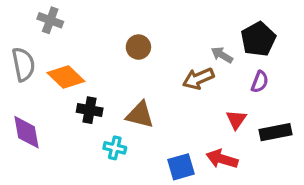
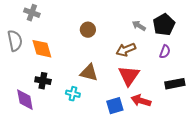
gray arrow: (222, 55) -> (139, 26), moved
orange diamond: (66, 77) -> (42, 49), turned 30
black cross: (90, 110) -> (43, 81), moved
red triangle: (236, 120) -> (129, 76), moved, size x1.6
purple diamond: (27, 132) -> (25, 100), moved

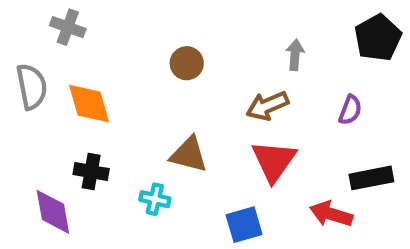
black pentagon: (164, 25) -> (378, 38), moved
gray arrow: (139, 26) -> (295, 55), turned 64
red arrow: (141, 101) -> (331, 214), moved

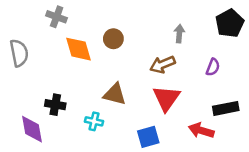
gray cross: (68, 27) -> (57, 17), moved
orange diamond: (89, 104) -> (79, 49), moved

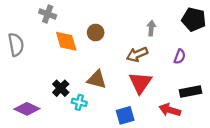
black pentagon: (230, 23) -> (194, 19), turned -30
black cross: (55, 105) -> (61, 88), moved, turned 35
purple diamond: (32, 129) -> (27, 109), turned -55

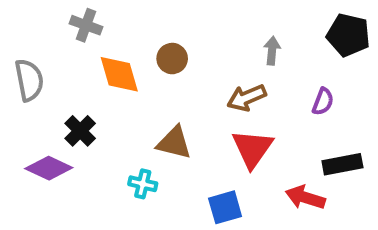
black cross: (61, 88) -> (80, 131), moved
purple diamond: (27, 109) -> (49, 168), moved

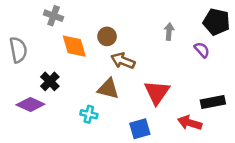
brown arrow: (247, 98) -> (123, 61), moved, turned 45
purple semicircle: (323, 102) -> (202, 50), moved, turned -63

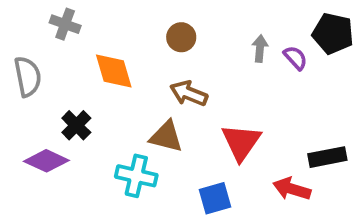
gray cross: (54, 16) -> (65, 24), moved
brown circle: (107, 36) -> (181, 37), moved
purple semicircle: (202, 50) -> (295, 58), moved
cyan cross: (89, 114) -> (136, 176), size x1.5

